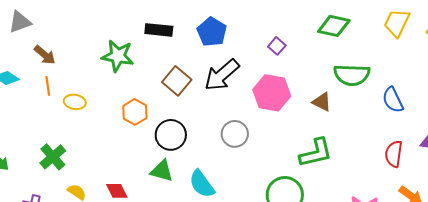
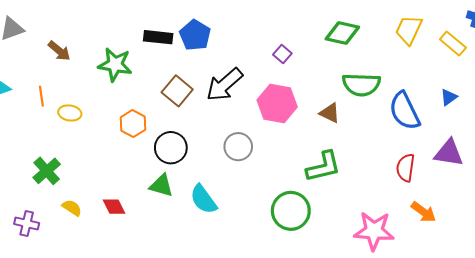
blue pentagon: (212, 32) -> (195, 35), moved
brown arrow: (45, 55) -> (59, 51), moved
blue semicircle: (393, 100) -> (405, 111), size x1.4

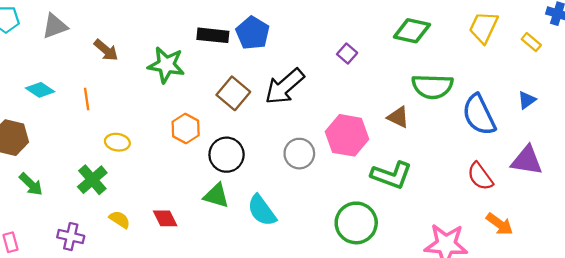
yellow rectangle: (453, 44) -> (531, 42), size x0.7
pink hexagon: (277, 104) -> (347, 135), moved
yellow ellipse: (70, 113) -> (117, 142), moved
green L-shape: (323, 167) -> (391, 175), turned 33
red semicircle: (406, 168) -> (480, 176), turned -44

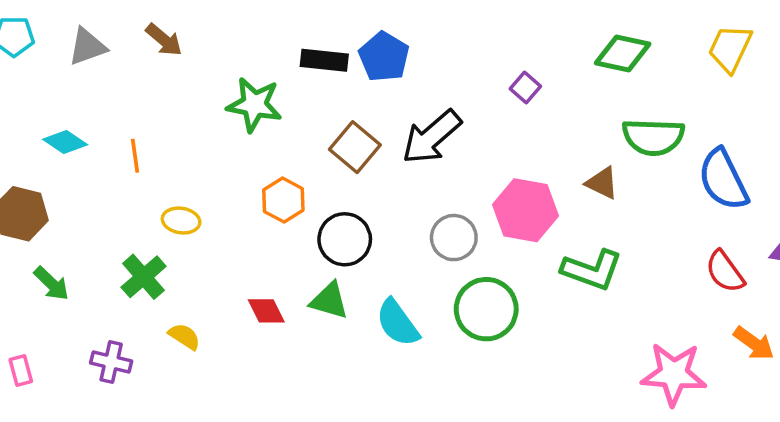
brown arrow: (106, 50) -> (164, 40), moved
red diamond: (165, 218) -> (266, 311), moved
green circle: (356, 223) -> (486, 309), moved

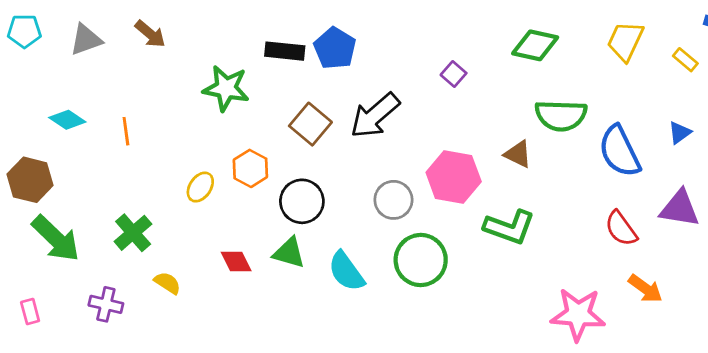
yellow ellipse: (181, 221) -> (200, 187), moved, turned -64
green arrow: (51, 284) -> (56, 239), size x1.6

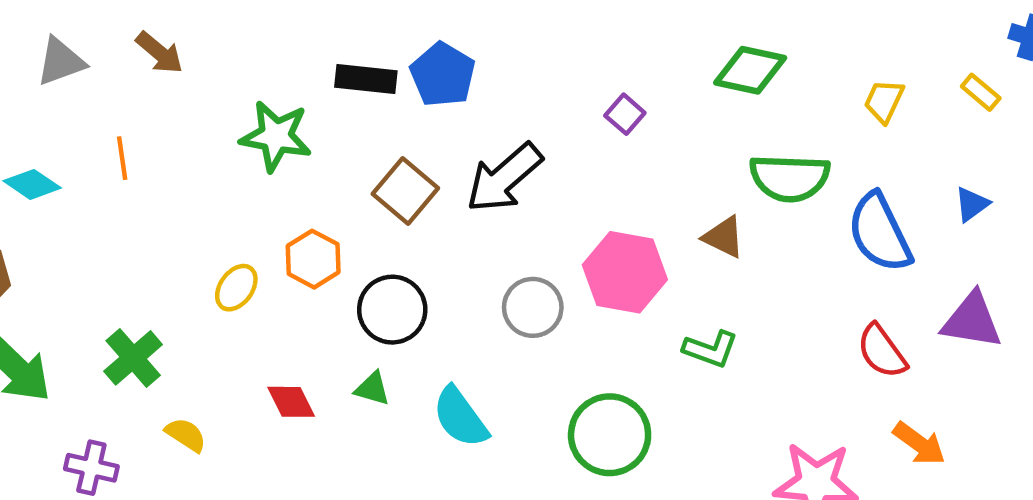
yellow trapezoid: (625, 41) -> (884, 101), moved, size x0.7
orange line: (126, 131) -> (122, 158), moved
green L-shape: (509, 227) -> (711, 349), size x0.7
green triangle: (289, 253) -> (372, 389), size x0.7
green circle: (421, 260) -> (610, 435), moved

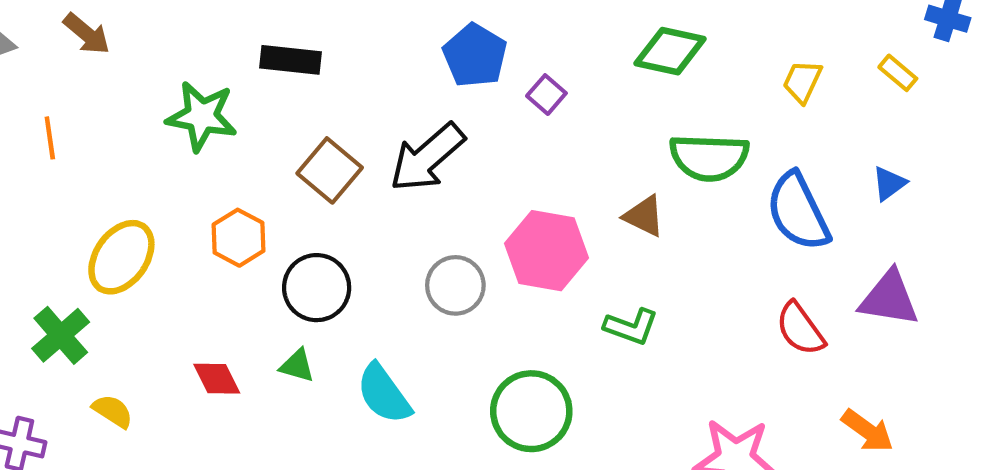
blue pentagon: (443, 75) -> (475, 56), moved
yellow ellipse: (236, 288) -> (121, 257), moved, size x1.6
orange arrow: (919, 444) -> (867, 431), moved

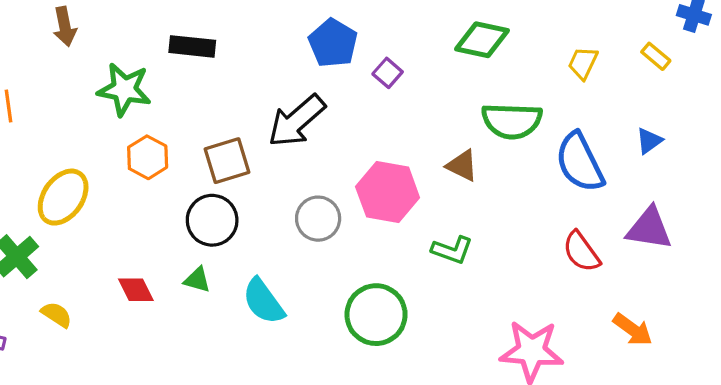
brown arrow: (87, 34) -> (65, 27), moved, turned 39
brown square: (330, 170) -> (227, 161), moved, turned 33
orange hexagon: (239, 238) -> (148, 157), moved

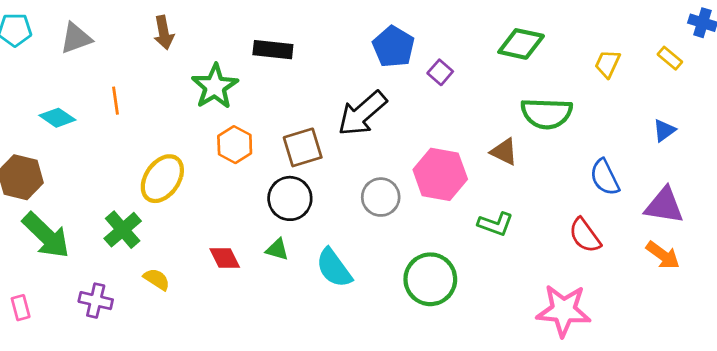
green star: (124, 89) -> (215, 86), turned 30
blue semicircle: (580, 162) -> (605, 177), moved, size x0.7
red semicircle: (581, 252) -> (585, 235), moved
orange arrow: (633, 330) -> (663, 255), moved

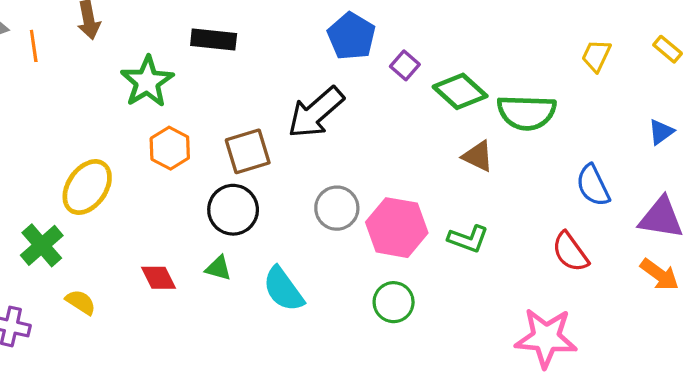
green diamond: (521, 44) -> (460, 91), moved, turned 30
orange line: (116, 101) -> (34, 46), moved
pink hexagon: (440, 174) -> (397, 228), moved
green circle: (430, 279) -> (394, 302), size x0.7

